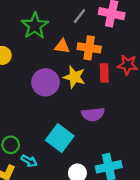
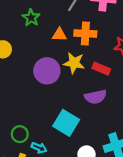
green star: (35, 26) -> (31, 18), size x0.7
red rectangle: (104, 73) -> (101, 69), moved, turned -60

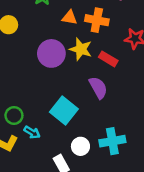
purple semicircle: (96, 97) -> (98, 88), turned -115

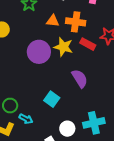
red rectangle: (108, 59) -> (88, 44), moved
cyan square: (64, 110) -> (52, 99), size x0.7

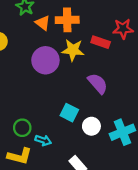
orange triangle: (53, 21) -> (43, 23), moved, turned 40
orange cross: (76, 22) -> (67, 20), moved
white circle: (67, 129) -> (91, 126), moved

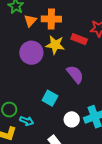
orange triangle: (43, 23) -> (30, 21), turned 32
white circle: (91, 126) -> (72, 119), moved

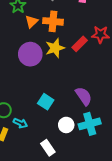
red rectangle: (79, 39) -> (80, 44), turned -70
yellow star: (55, 45) -> (55, 48), turned -30
purple semicircle: (75, 74) -> (84, 96), moved

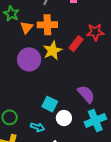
cyan arrow: (20, 123) -> (38, 127), moved
white circle: (66, 125) -> (64, 118), moved

